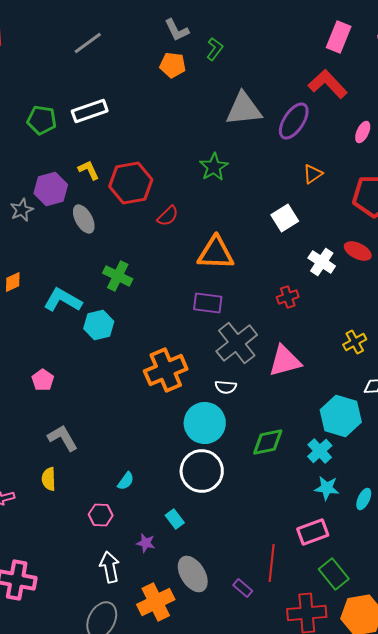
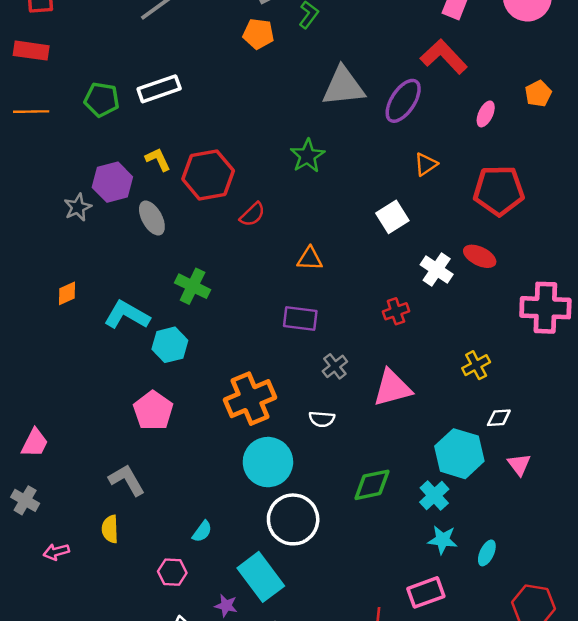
orange triangle: (216, 253) -> (310, 259), size x0.6
gray cross: (237, 343) -> (335, 366), size x0.5
pink pentagon: (43, 380) -> (153, 411), moved, size x1.5
cyan circle: (205, 423) -> (268, 462), moved
cyan rectangle: (175, 519) -> (261, 577), size x2.0

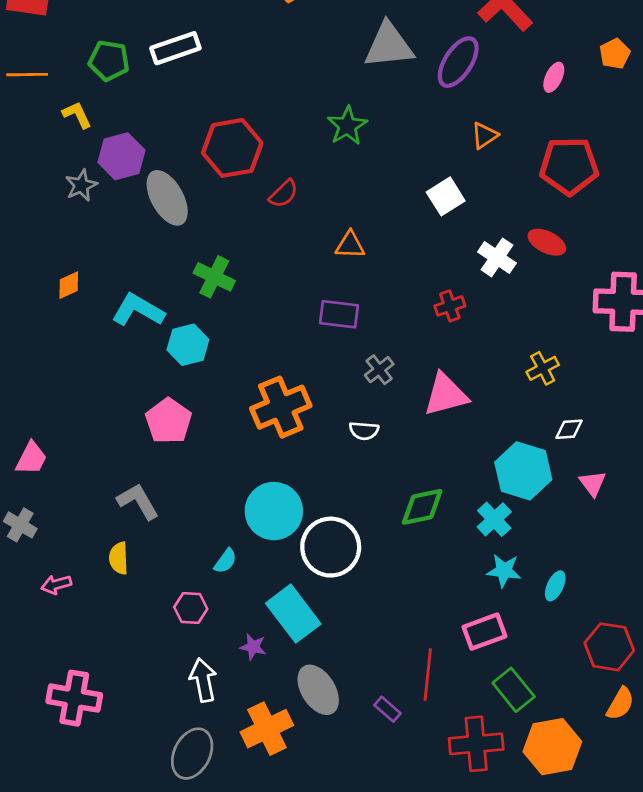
yellow L-shape: (158, 159) -> (77, 115), moved
gray ellipse: (152, 218) -> (167, 198), size x1.4
cyan circle: (268, 462) -> (274, 511), moved

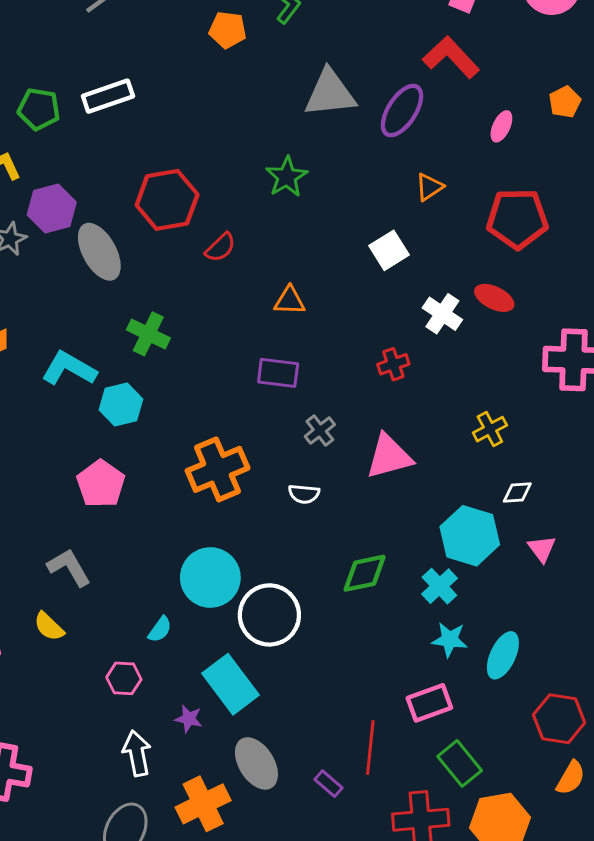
yellow semicircle: (119, 558) -> (49, 627), turned -44
cyan ellipse: (555, 586) -> (503, 655), size x1.5

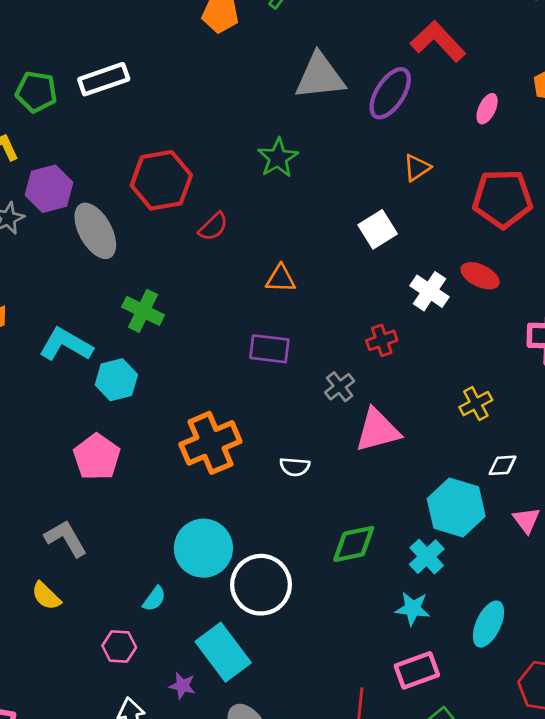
gray cross: (320, 430) -> (340, 387), moved
cyan star: (450, 639) -> (413, 609), moved

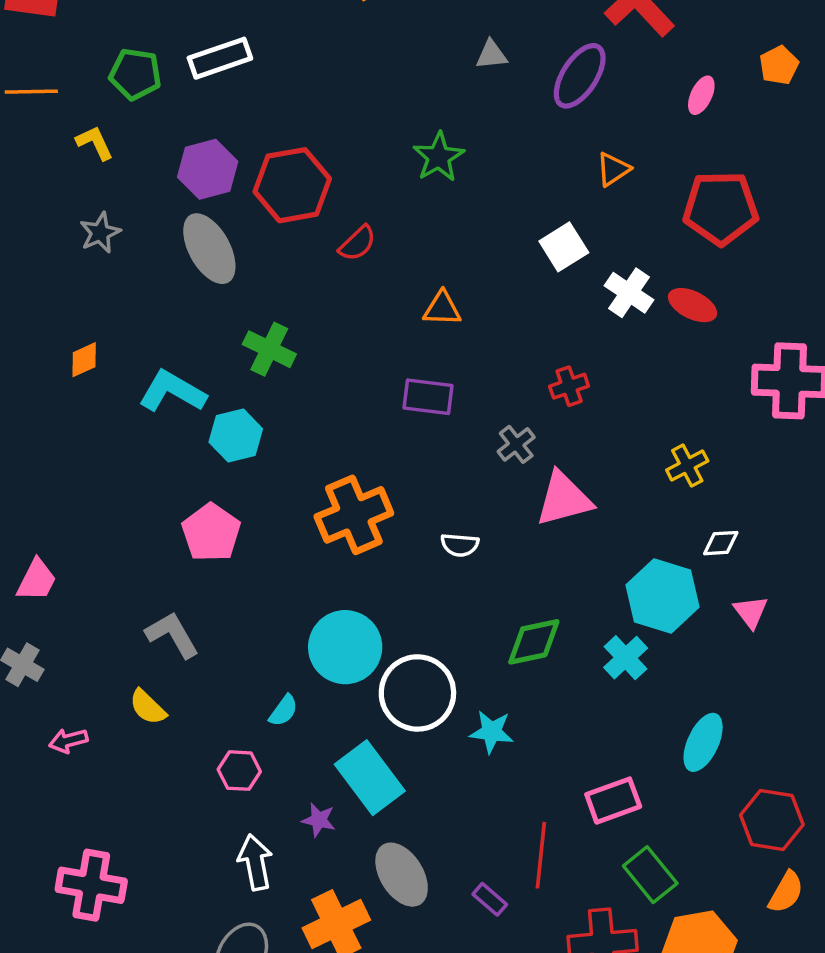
gray triangle: (320, 76) -> (491, 55), size x0.5
purple hexagon: (49, 189) -> (208, 169), moved
white cross: (430, 291) -> (629, 293), moved
cyan star: (413, 609) -> (491, 732), moved

